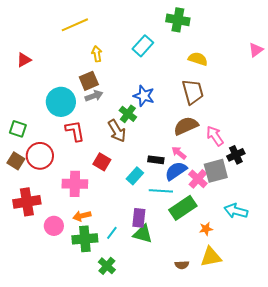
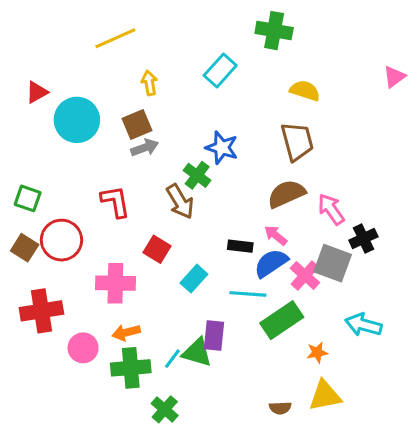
cyan circle: (61, 102) -> (77, 120), moved
gray square: (216, 171) -> (333, 263), turned 35
cyan rectangle: (135, 176) -> (194, 279), moved
green triangle: (143, 234) -> (197, 352), moved

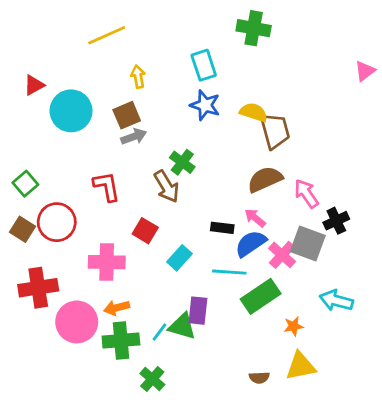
cyan rectangle: (220, 71) -> (204, 65), turned -60
yellow semicircle: (305, 91) -> (254, 112), moved
blue star: (222, 148) -> (205, 105), moved
green square: (28, 198) -> (25, 184), turned 30
pink circle: (83, 348) -> (77, 322), size x1.5

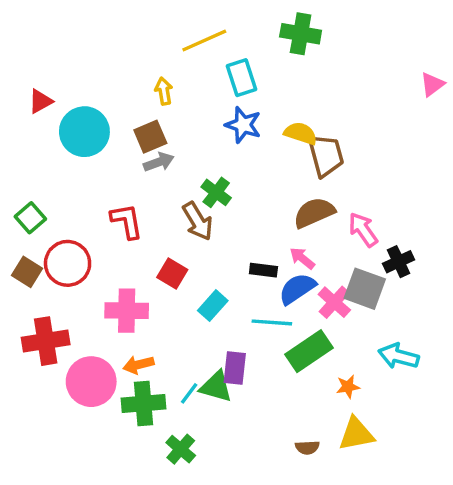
yellow line: (107, 35) -> (204, 40), moved

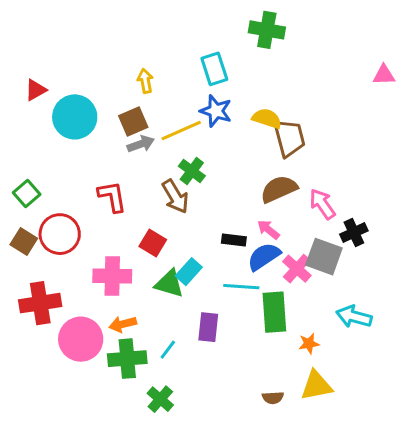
yellow line: (204, 40) -> (181, 130), moved
pink triangle: (432, 84) -> (384, 75), turned 35
green rectangle: (309, 351) -> (274, 312), turned -60
green triangle: (216, 387) -> (169, 284), moved

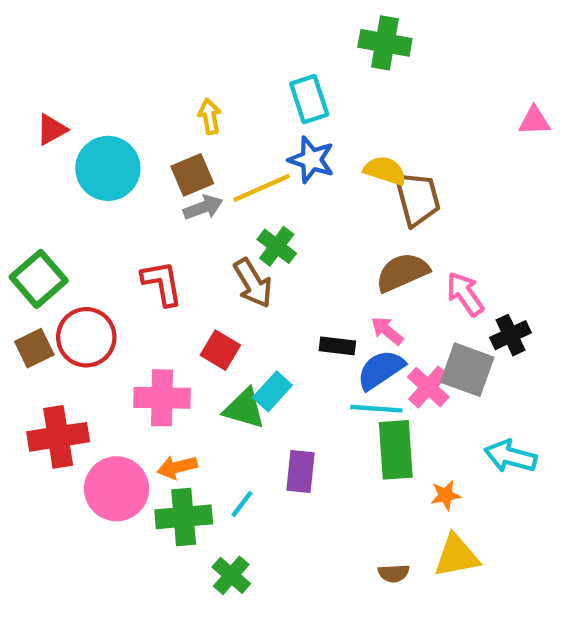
pink triangle: (384, 75) -> (534, 121), moved
green square: (27, 194) -> (39, 279), size x1.4
brown square: (24, 242) -> (34, 348), turned 32
cyan line: (241, 287) -> (376, 409), moved

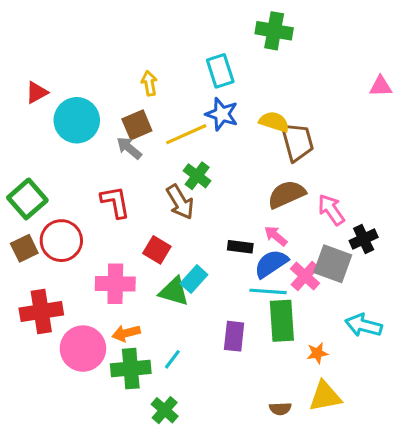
gray arrow: (203, 207) -> (129, 148), moved, turned -120
purple rectangle: (301, 471) -> (234, 336), moved

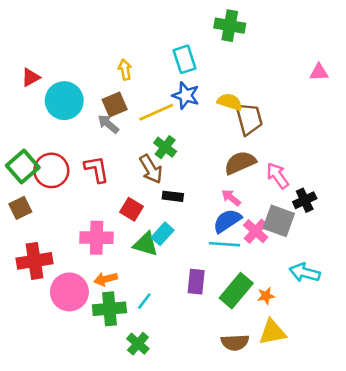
red circle: (61, 241) -> (51, 170), moved
black rectangle: (240, 247) -> (173, 196), moved
green rectangle: (282, 321) -> (236, 291), moved, turned 44
brown semicircle: (280, 409) -> (235, 342), size x1.5

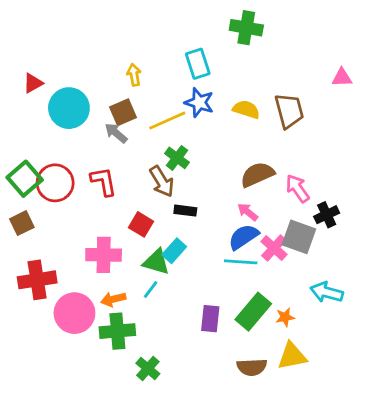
brown trapezoid: (249, 119) -> (289, 111), moved
purple rectangle: (196, 282) -> (210, 319), moved
cyan line: (144, 301) -> (151, 290), moved

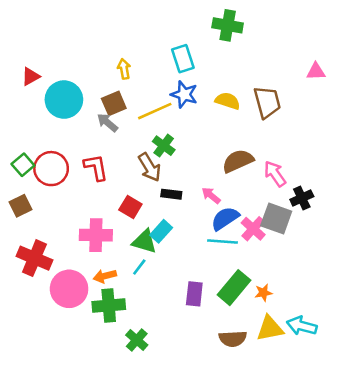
green square: (25, 179) -> (23, 165), size x0.7
pink arrow: (248, 212) -> (211, 195), moved
red cross: (37, 280) -> (34, 258), turned 32
cyan arrow: (327, 292) -> (302, 326), moved

